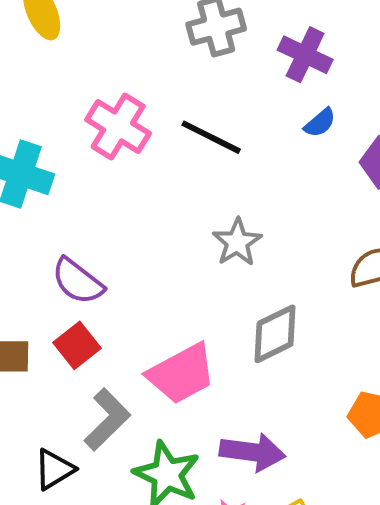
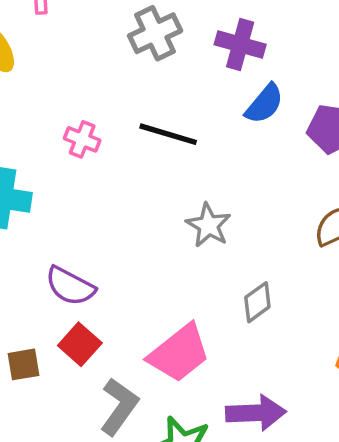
blue semicircle: (320, 123) -> (264, 104), size x1.4
pink cross: (118, 127) -> (82, 139), size x0.6
gray diamond: (275, 334) -> (257, 302), size x0.7

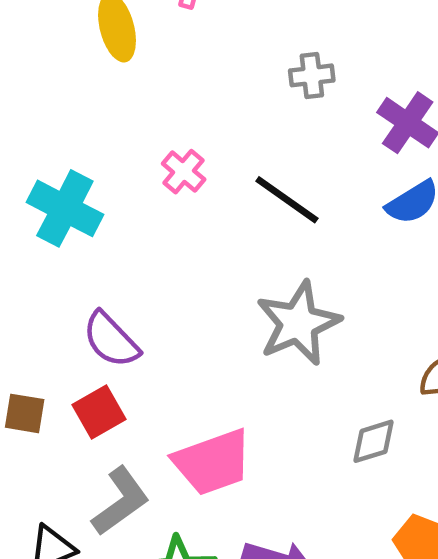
gray cross: (155, 33) -> (312, 75), size x0.7
gray star: (209, 225) -> (298, 323), size x1.5
gray diamond: (257, 302) -> (373, 441), moved

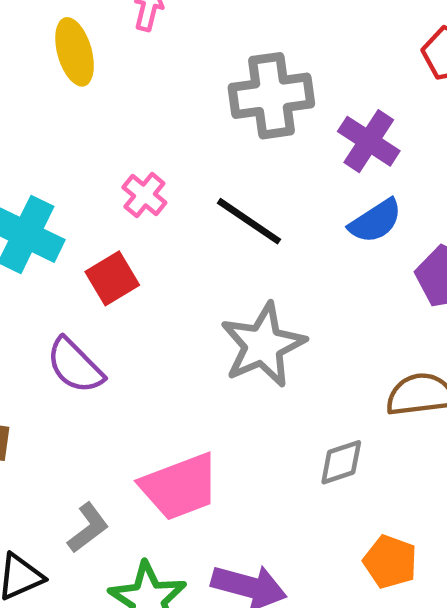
gray cross: (312, 75) -> (271, 96), size x1.8
red square: (99, 412) -> (112, 278), moved
gray L-shape: (121, 501) -> (88, 528), size x0.7

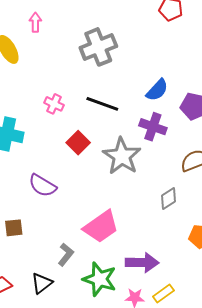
purple cross: (369, 141) -> (153, 127), moved
red square: (112, 278) -> (78, 143), moved

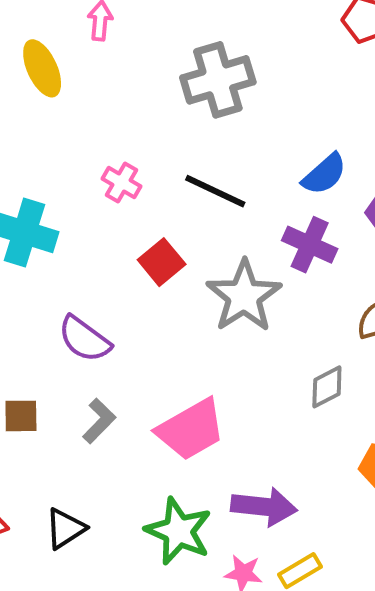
gray L-shape: (66, 255) -> (99, 421), moved

